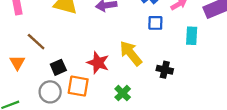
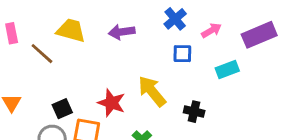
cyan rectangle: (192, 36) -> (227, 70), turned 66
brown line: (36, 42) -> (42, 54), moved

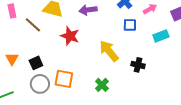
red star: (111, 103) -> (70, 36), moved
black square: (62, 109) -> (36, 63), moved

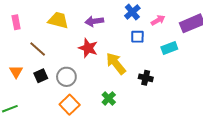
brown line: (33, 25) -> (38, 49), moved
red star: (70, 36) -> (88, 48), moved
orange square: (64, 79) -> (70, 105), moved, turned 36
gray circle: (40, 84) -> (66, 77), moved

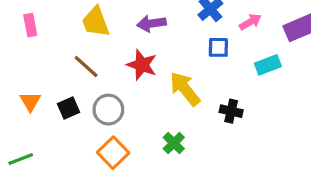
yellow trapezoid: (58, 20) -> (96, 22), turned -125
brown line: (38, 49) -> (86, 67), moved

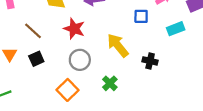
red star: (142, 65) -> (74, 29), moved
brown line: (86, 67) -> (33, 31), moved
gray circle: (108, 110) -> (80, 60), moved

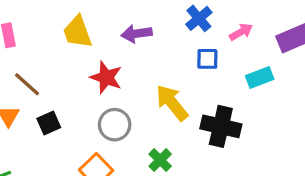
brown line: (33, 31) -> (27, 84), moved
black cross: (150, 61) -> (221, 126), size x1.6

